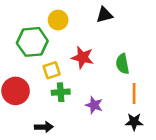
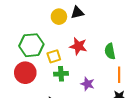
black triangle: (104, 15) -> (77, 13), moved
green hexagon: (32, 42) -> (31, 45), moved

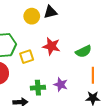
green semicircle: (110, 51) -> (84, 51), turned -105
green cross: (61, 74) -> (38, 88), moved

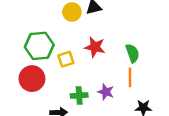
green semicircle: (84, 51) -> (132, 53), turned -84
orange line: (93, 75) -> (130, 77), moved

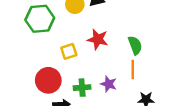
green hexagon: (39, 46) -> (40, 19), moved
red circle: (32, 79) -> (48, 80), moved

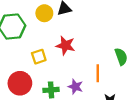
green semicircle: (135, 45) -> (121, 57), moved

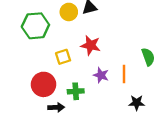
purple star: (75, 87) -> (101, 75), moved

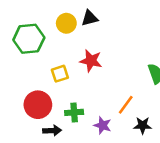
orange line: (124, 74) -> (126, 105), moved, turned 36
purple star: (101, 75) -> (103, 125), moved

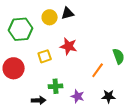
red circle: (38, 105) -> (14, 68), moved
orange line: (126, 105) -> (98, 70), moved

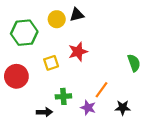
red star: (69, 46) -> (78, 52), turned -30
orange line: (98, 70) -> (101, 90), moved

